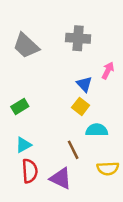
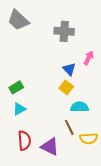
gray trapezoid: (26, 46) -> (18, 20), moved
cyan triangle: (24, 145) -> (19, 109), moved
brown line: (73, 150) -> (69, 127), moved

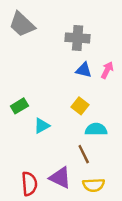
blue triangle: (69, 69) -> (84, 70), moved, turned -32
cyan triangle: (19, 109) -> (42, 126), moved
yellow semicircle: (89, 139) -> (94, 185), moved
red semicircle: (24, 141) -> (29, 184), moved

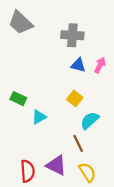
green rectangle: (19, 106) -> (18, 99), turned 56
cyan semicircle: (96, 129) -> (90, 120), turned -42
yellow semicircle: (94, 185) -> (87, 172), turned -120

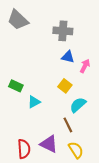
pink arrow: (100, 65) -> (85, 66), moved

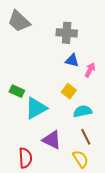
cyan triangle: (34, 102) -> (36, 108), size x1.6
cyan semicircle: (78, 105) -> (83, 111), turned 30
brown line: (68, 125) -> (86, 137), moved
purple triangle: (49, 144) -> (52, 140), moved

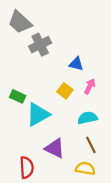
gray cross: (67, 33) -> (40, 45), moved, turned -30
pink arrow: (90, 70) -> (90, 86), moved
yellow square: (69, 91) -> (65, 91), moved
yellow semicircle: (80, 159) -> (85, 169), turned -48

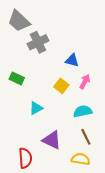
green rectangle: (18, 96) -> (17, 78), moved
cyan triangle: (38, 114) -> (36, 108), size x0.6

